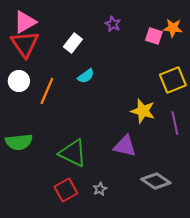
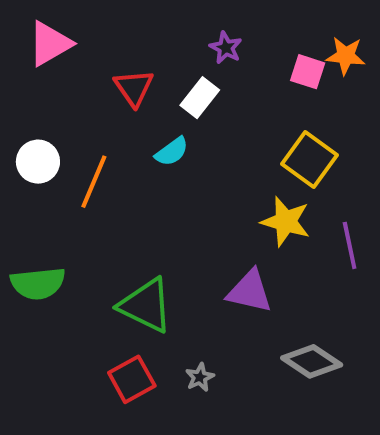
white rectangle: (73, 43) -> (200, 98), moved
red triangle: (25, 44) -> (134, 88), moved, size x0.7
yellow square: (173, 80) -> (310, 160), moved, turned -32

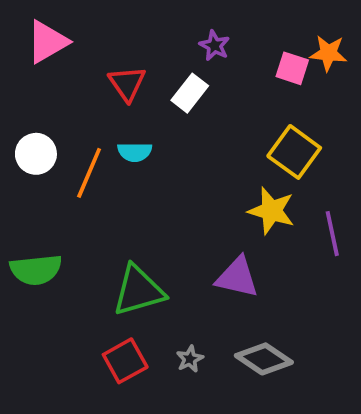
cyan semicircle: (172, 152) -> (135, 152), moved, turned 36
green triangle: (146, 305) -> (138, 291), turned -42
gray diamond: (312, 361) -> (264, 359), moved

